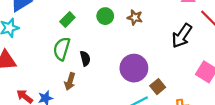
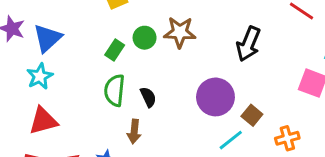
green circle: (105, 16) -> (145, 38), moved
brown star: (135, 17) -> (180, 32), moved, size x1.5
black arrow: (182, 36) -> (248, 44), moved

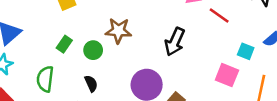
green circle: (145, 38) -> (93, 50), moved
green semicircle: (115, 90) -> (45, 79), moved

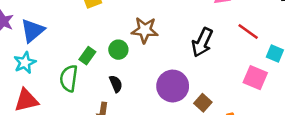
red line: (219, 16) -> (248, 31), moved
green rectangle: (64, 44) -> (87, 56), moved

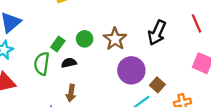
brown star: (145, 30) -> (115, 39), moved, turned 30
red line: (248, 31) -> (197, 23), turned 30
black semicircle: (116, 84) -> (69, 63), moved, turned -80

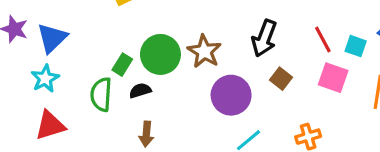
red line: (197, 23) -> (323, 40), moved
green circle: (85, 39) -> (160, 54), size x1.6
brown square: (157, 85) -> (281, 79), moved

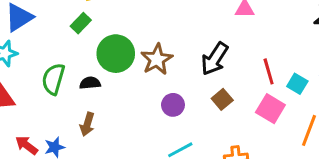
green rectangle: (122, 65) -> (81, 23), moved
purple circle: (231, 95) -> (173, 105), size x0.6

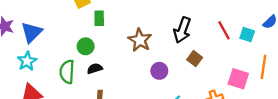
green rectangle: (81, 23) -> (99, 18), moved, turned -32
green circle: (116, 54) -> (86, 46), moved, size x0.6
pink square: (270, 109) -> (238, 79), moved

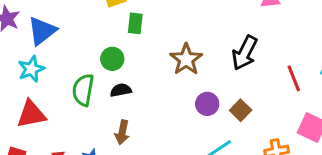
red line: (224, 30) -> (294, 78), moved
brown square: (195, 59) -> (241, 110), moved

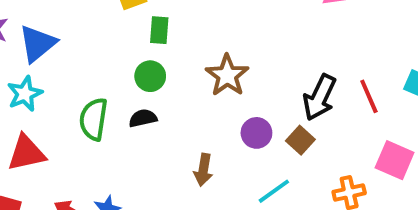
black arrow: (245, 53) -> (320, 97), moved
green circle: (112, 59) -> (150, 76), moved
brown arrow: (122, 132) -> (203, 170), moved

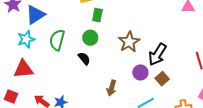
black arrow: (320, 97) -> (157, 54), moved
black semicircle: (143, 118) -> (84, 58), turned 56
green semicircle: (94, 119) -> (57, 40), moved

